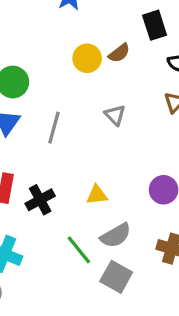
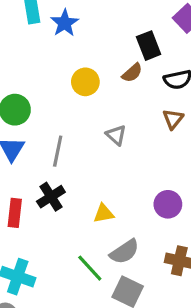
brown semicircle: (119, 53) -> (132, 73), moved
black cross: (40, 200) -> (51, 197), moved

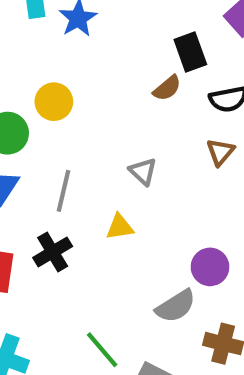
yellow circle: (85, 82) -> (54, 102), moved
yellow triangle: (104, 214) -> (120, 227), moved
gray semicircle: (124, 252) -> (176, 306), moved

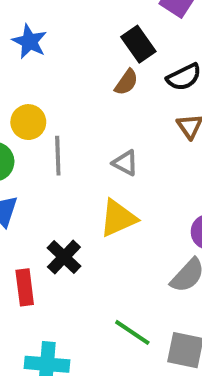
gray line: (64, 191) -> (58, 156), moved
yellow triangle: (120, 227) -> (118, 218), size x1.5

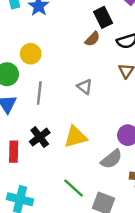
gray line: (58, 156) -> (39, 93), moved
yellow triangle: (118, 218) -> (75, 137), moved

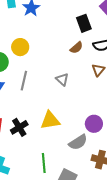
brown semicircle: (92, 39) -> (76, 48), moved
black cross: (40, 137) -> (19, 127), moved
green line: (74, 188) -> (44, 163), turned 36

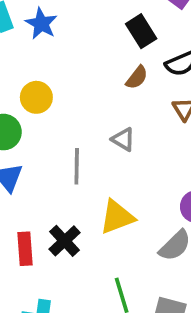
gray line: (24, 81) -> (77, 166), moved

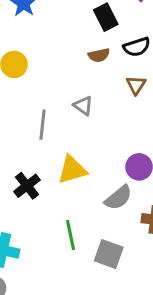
brown semicircle: (137, 77) -> (99, 55), turned 35

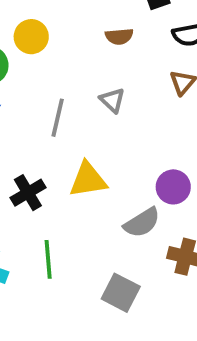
brown semicircle: (99, 55) -> (119, 36), moved
green line: (70, 235) -> (48, 259), moved

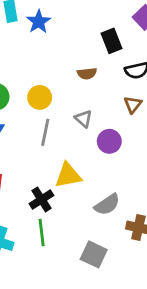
yellow circle: (31, 37) -> (40, 97), moved
purple circle: (173, 187) -> (109, 141), moved
black cross: (28, 193) -> (41, 199), moved

